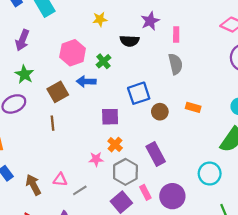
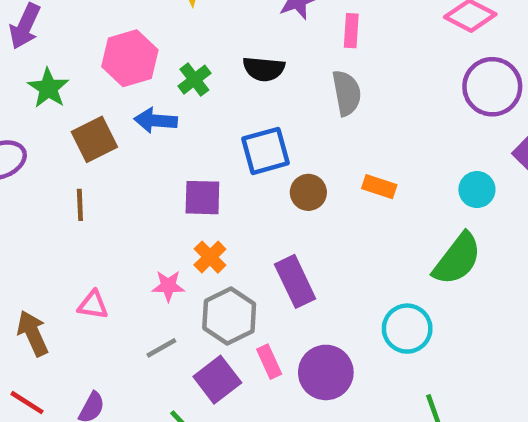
black semicircle: (130, 41) -> (264, 69), moved
green star: (24, 74) -> (48, 88), moved
pink triangle: (60, 180) -> (93, 305), moved
gray line: (80, 190) -> (161, 348), moved

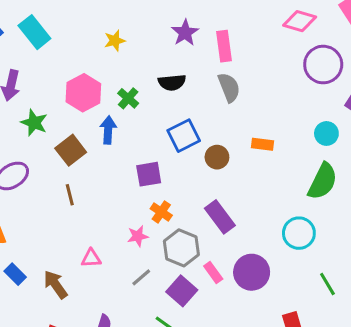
pink rectangle: (351, 31) -> (224, 46), size x1.4
blue arrow: (156, 120) -> (108, 130), turned 100

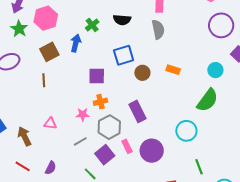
pink hexagon: (83, 93) -> (46, 18), moved
green star: (34, 123) -> (19, 29), moved
orange cross: (161, 212) -> (100, 102), turned 32

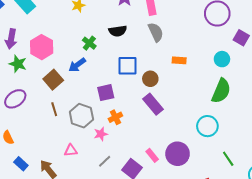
blue arrow: (76, 43) -> (77, 65), turned -126
blue square: (124, 55) -> (127, 66), turned 30
orange rectangle: (173, 70) -> (179, 60), moved
purple rectangle: (138, 111) -> (153, 104), moved
gray hexagon: (109, 127) -> (81, 116), moved

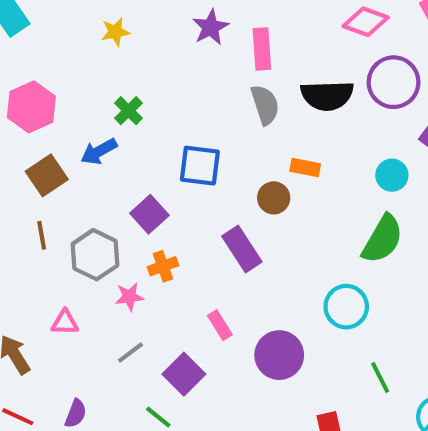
black semicircle: (118, 31) -> (327, 95), moved, size x1.4
brown circle: (150, 79) -> (274, 198), moved
purple square: (106, 93) -> (149, 214), turned -36
pink rectangle: (152, 155) -> (220, 325), moved

